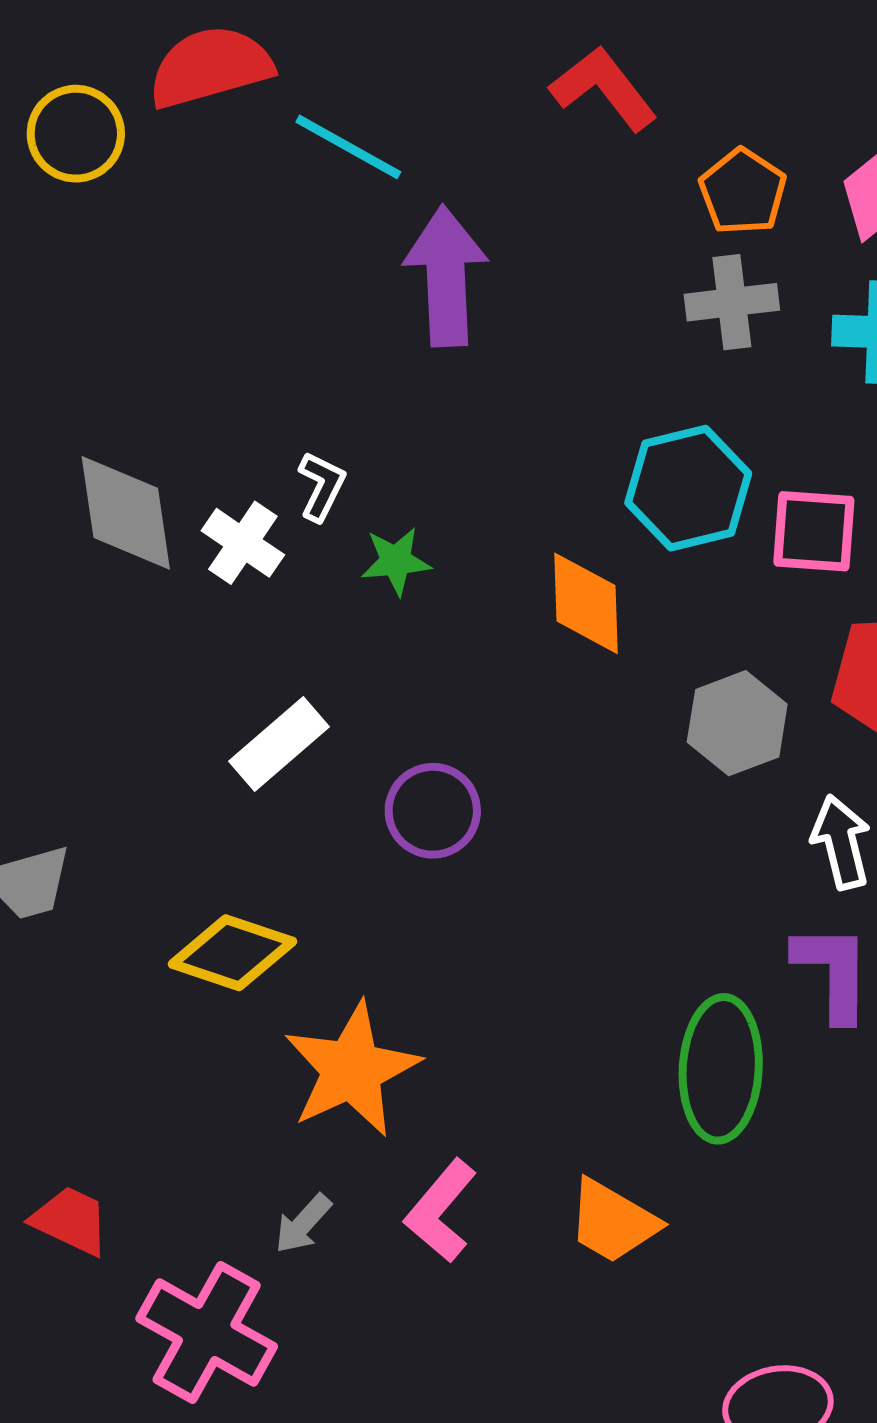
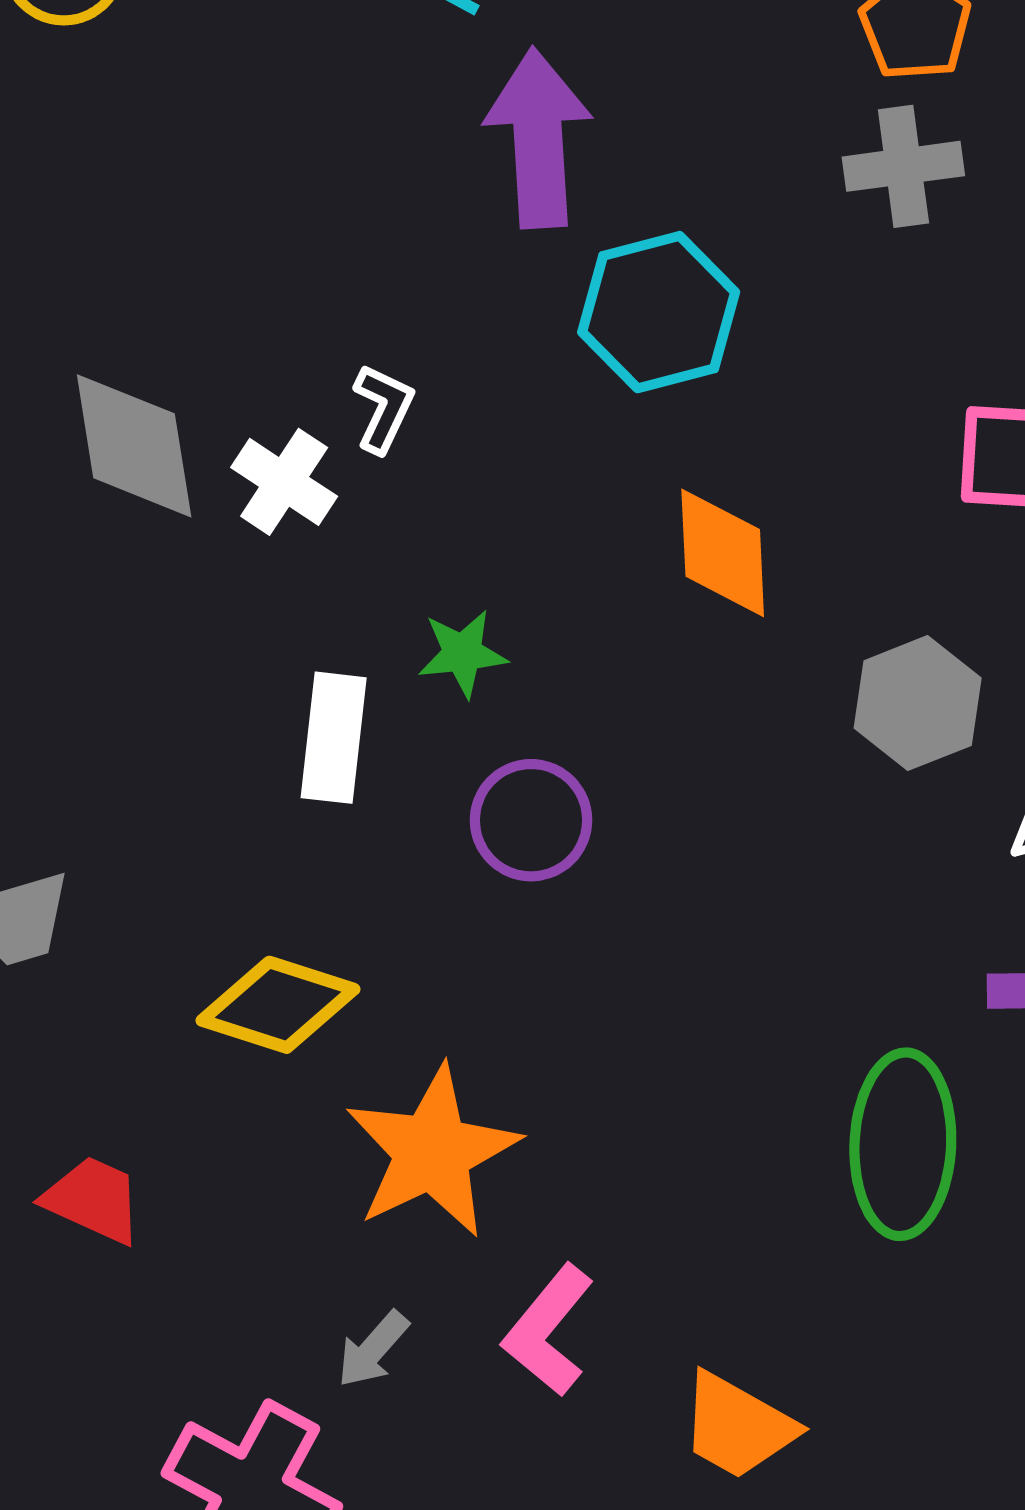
cyan hexagon: (688, 488) -> (659, 312), moved
green star: (396, 561) -> (462, 653), moved
white rectangle: (279, 744) -> (334, 738), turned -42
red trapezoid: (71, 1221) -> (93, 1200), moved
orange trapezoid: (613, 1222) -> (738, 1426), moved

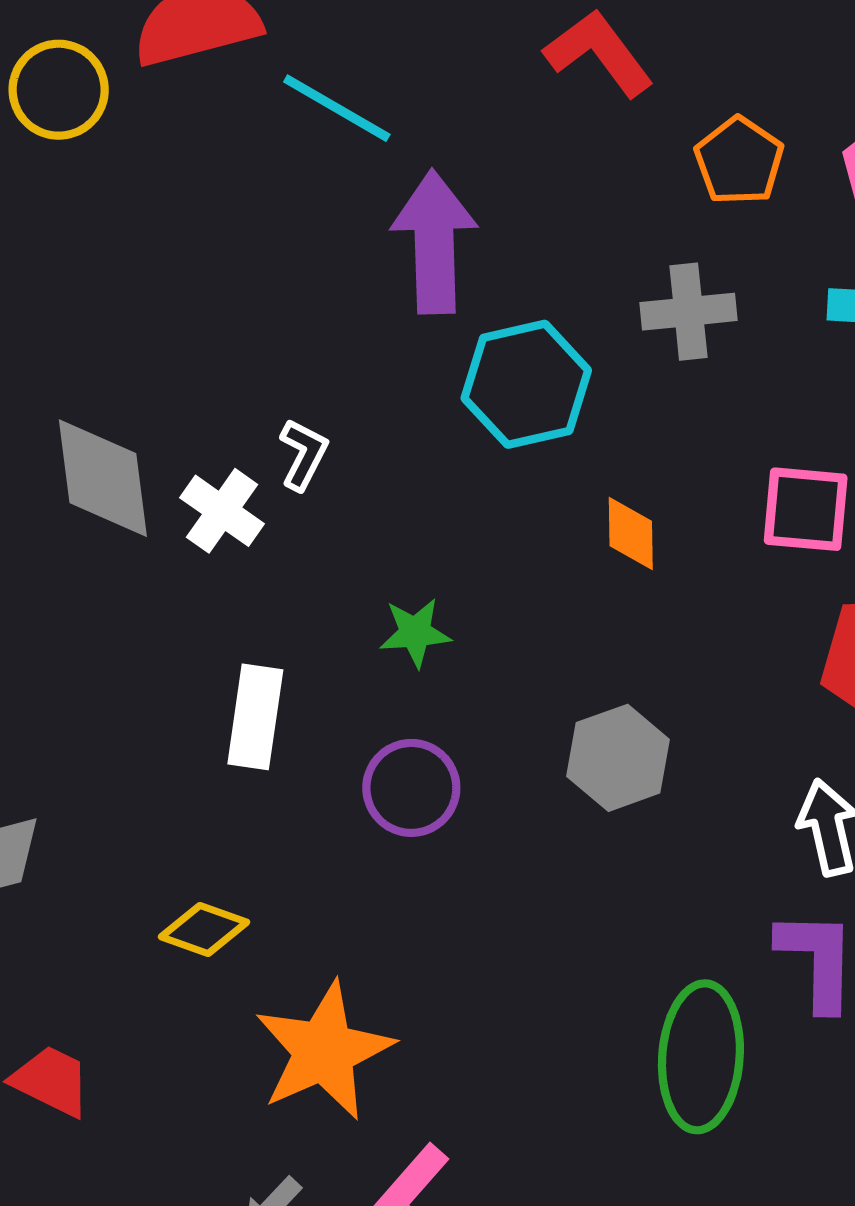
gray cross: (903, 166) -> (689, 312), moved
orange diamond: (723, 553) -> (631, 534), moved, size x0.7
green star: (462, 653) -> (415, 633), moved
gray hexagon: (918, 703) -> (618, 758), moved
yellow diamond: (278, 1005) -> (204, 929), size x0.7

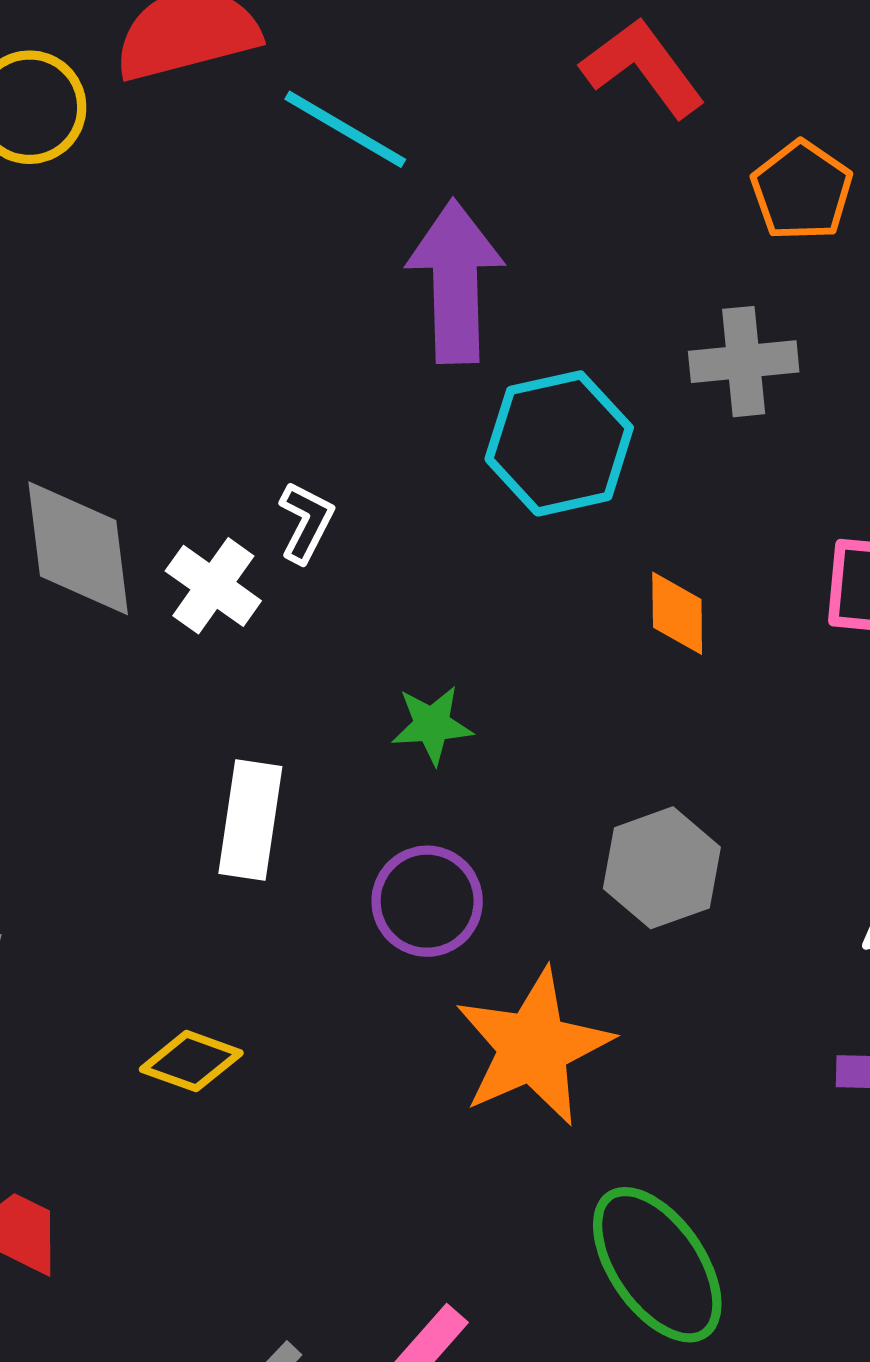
orange star: (324, 1051) -> (533, 1047), moved
green ellipse: (701, 1057) -> (657, 1265), moved, turned -39

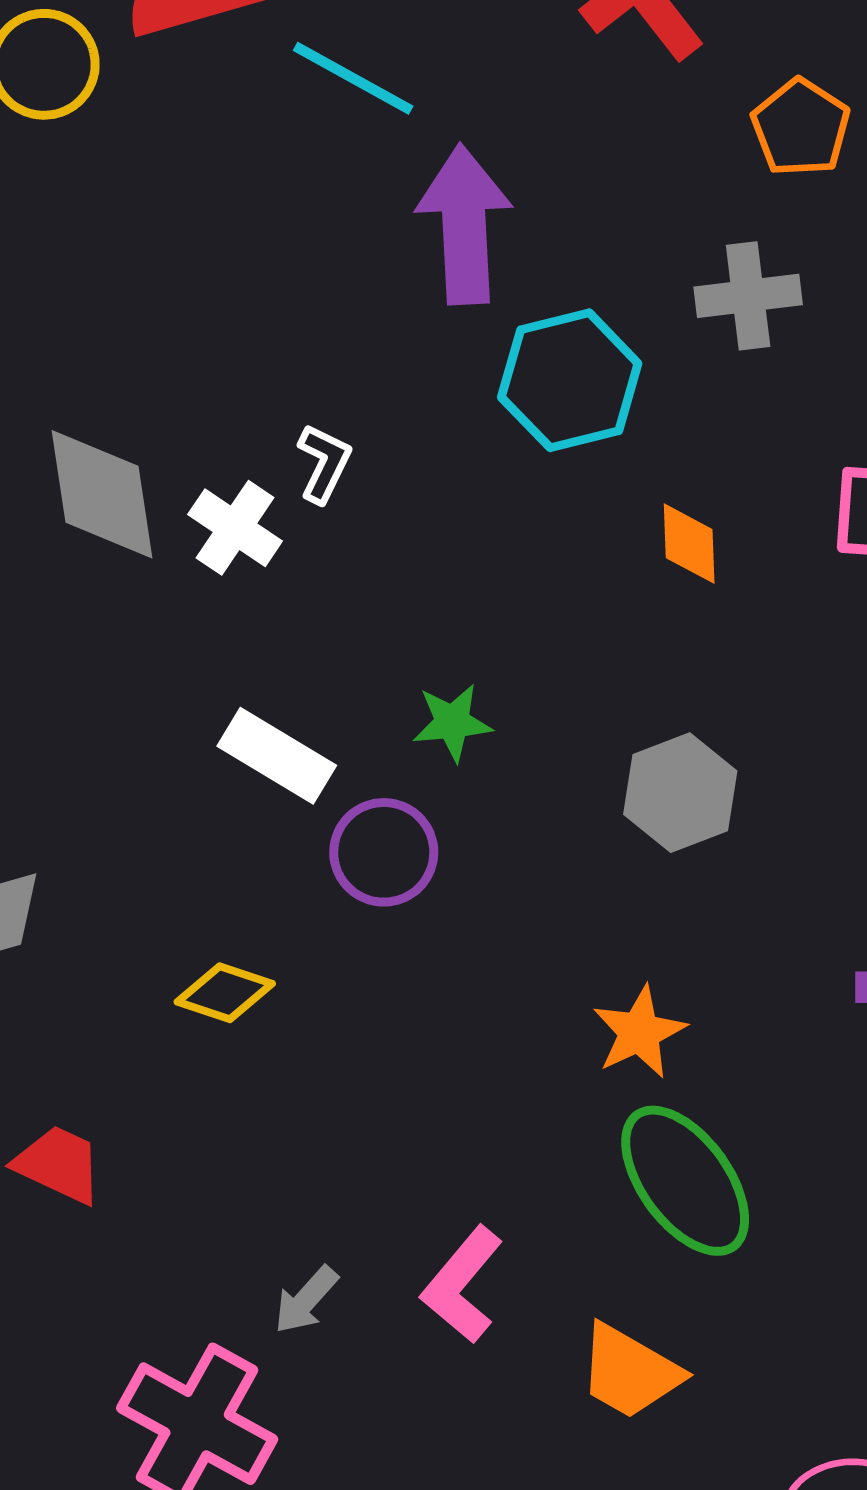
green star: (432, 725) -> (452, 722), moved
white rectangle: (250, 820) -> (277, 756), turned -66
purple circle: (427, 901) -> (384, 852), moved
orange star: (533, 1047) -> (639, 1032), moved, size x0.6

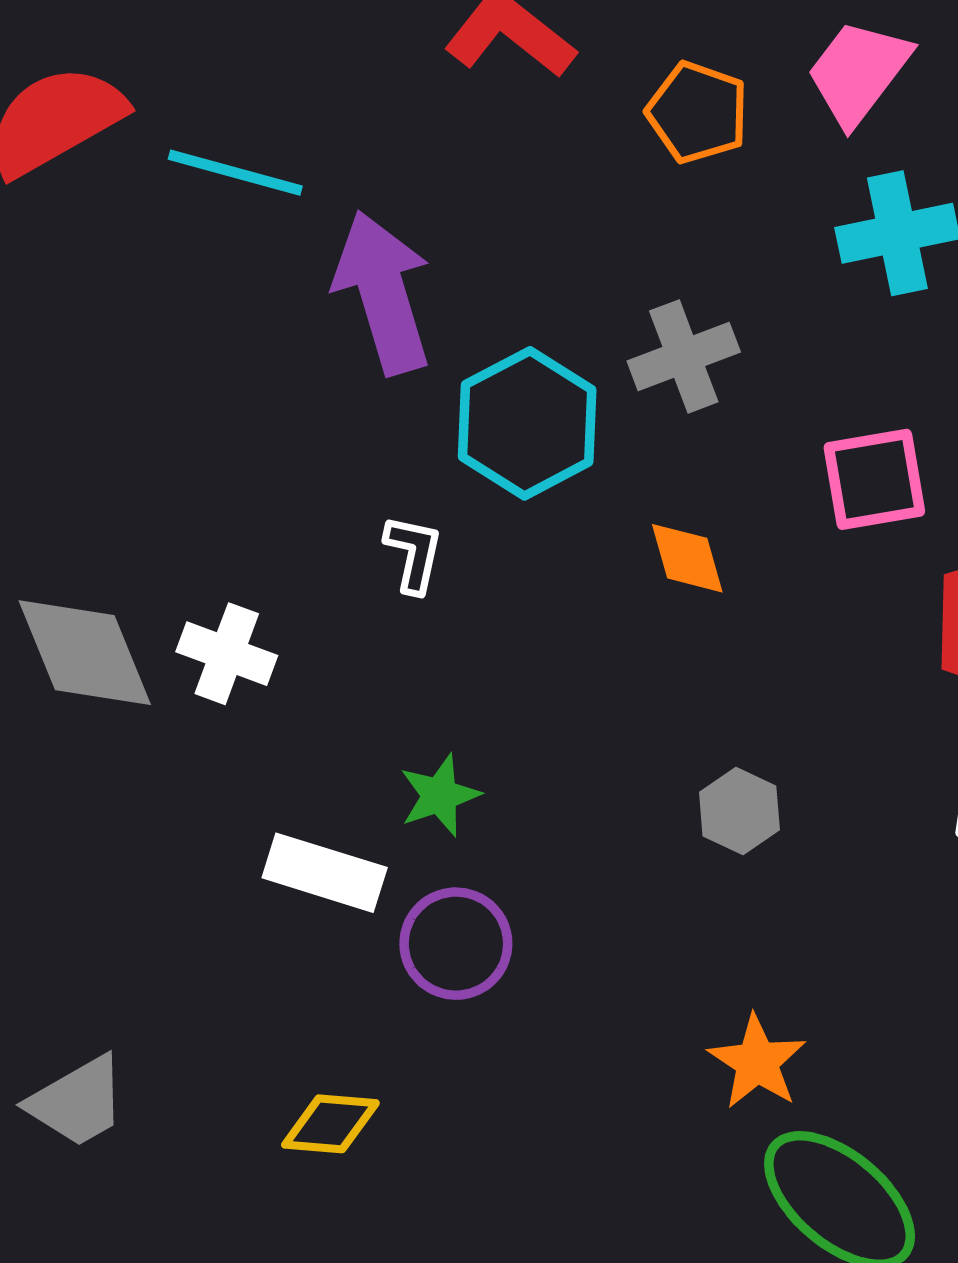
gray cross: (748, 296) -> (684, 356), moved
white L-shape: (324, 463) -> (414, 554), moved
green star: (452, 722) -> (440, 795), moved
gray hexagon: (680, 793) -> (739, 811), size x0.7

